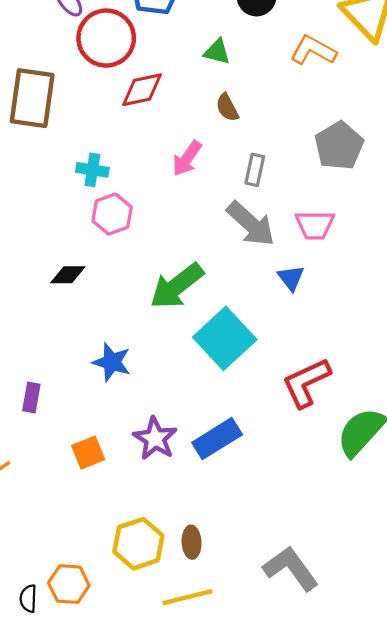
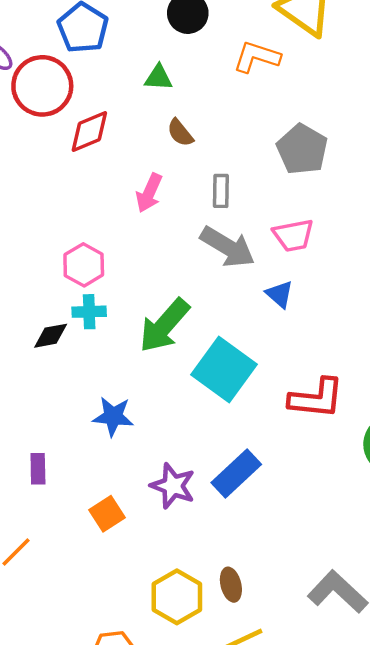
cyan cross: (92, 170) -> (89, 312), moved
red L-shape: (306, 383) -> (316, 398), turned -138

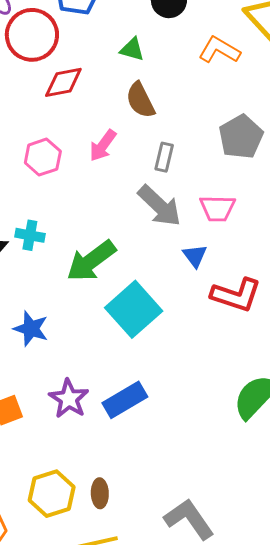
brown semicircle: (180, 133) -> (140, 100), size x1.4
pink hexagon: (84, 265) -> (43, 157), moved
red L-shape: (316, 398) -> (236, 295), moved

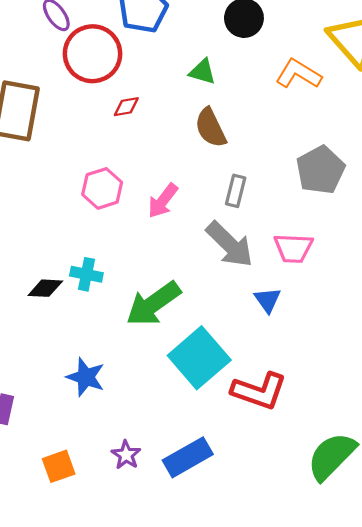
red diamond: (63, 82) -> (126, 107), size x0.6
pink arrow: (103, 146) -> (163, 201), moved
red L-shape: (236, 295) -> (259, 391), moved
purple star: (69, 399) -> (126, 455), size x0.7

